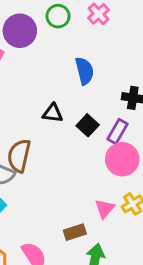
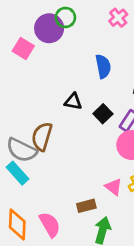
green circle: (58, 16) -> (65, 17), moved
pink triangle: (105, 209) -> (114, 187), turned -36

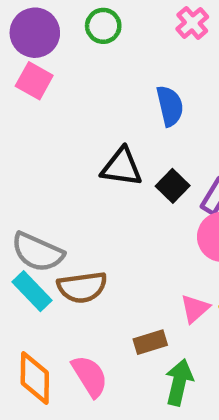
purple circle: (49, 28) -> (35, 33), moved
black triangle: (73, 101) -> (122, 167), size x1.4
brown semicircle: (42, 137) -> (82, 287), moved, turned -112
pink triangle: (114, 187) -> (195, 309), turned 42

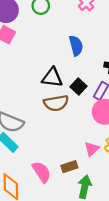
brown semicircle: (82, 287) -> (56, 103), moved
pink semicircle: (90, 376) -> (42, 172), moved

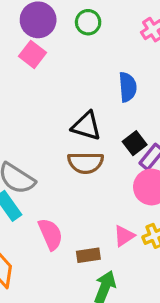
black square: (78, 86) -> (135, 143), moved
pink semicircle: (42, 172) -> (51, 234), moved

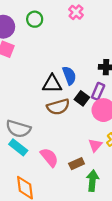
blue semicircle: (128, 87) -> (69, 75), moved
black square: (135, 143) -> (82, 98), moved

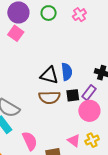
pink cross: (76, 12) -> (79, 15), moved
black square: (82, 98) -> (73, 95), turned 32
pink triangle: (95, 145) -> (74, 141), turned -48

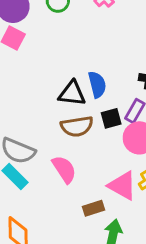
pink semicircle: (30, 141) -> (64, 169), moved
pink triangle: (74, 141) -> (122, 186), size x1.5

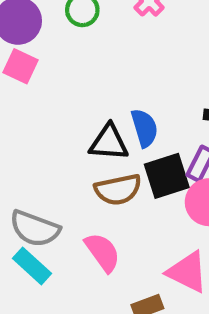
black square: (111, 118) -> (167, 176), size x1.5

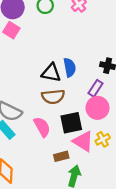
black square: (167, 176) -> (71, 123), moved

